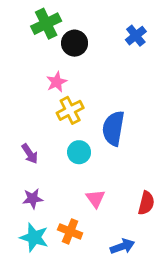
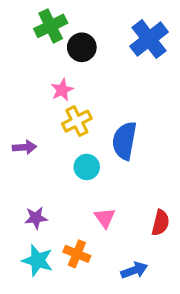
blue cross: (136, 36) -> (149, 39), size x1.6
purple arrow: (30, 154) -> (24, 147), moved, turned -60

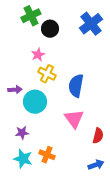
yellow cross: (77, 121) -> (47, 74), turned -36
cyan circle: (87, 167) -> (35, 102), moved, size x1.5
pink triangle: (105, 218) -> (74, 119), moved, size x1.5
blue arrow: (134, 270) -> (96, 165), moved

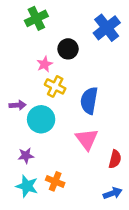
black circle: (50, 29) -> (68, 49), moved

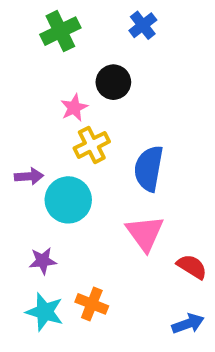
blue cross: (107, 28) -> (143, 25), moved, size x0.6
yellow cross: (55, 86) -> (92, 145), turned 36
red semicircle: (115, 159) -> (192, 267), turned -72

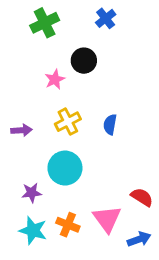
yellow cross: (92, 145) -> (68, 122), moved
blue semicircle: (149, 169) -> (110, 124), size x0.6
cyan circle: (68, 200) -> (65, 168), moved
pink triangle: (145, 233) -> (107, 219), moved

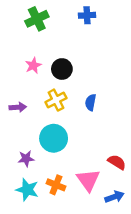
blue cross: (106, 18) -> (87, 15), turned 35
black circle: (84, 61) -> (62, 69), moved
pink star: (55, 79) -> (33, 65), moved

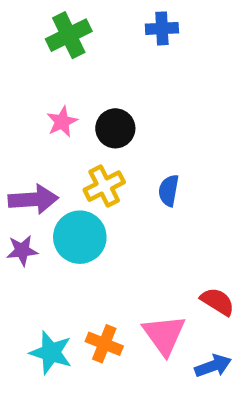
purple arrow: (18, 107) -> (33, 199), size x1.5
cyan circle: (54, 138) -> (80, 237), moved
purple star: (26, 159) -> (22, 250), moved

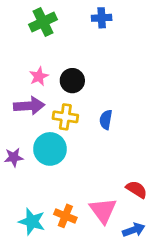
yellow cross: (104, 186) -> (65, 117), turned 35
purple arrow: (33, 199) -> (29, 106), moved

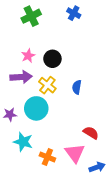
blue cross: (102, 18) -> (74, 13), turned 32
yellow cross: (65, 117) -> (47, 85), turned 30
red semicircle: (136, 189) -> (91, 133), moved
cyan star: (32, 222) -> (23, 142), moved

